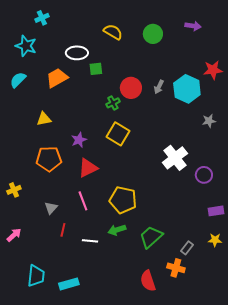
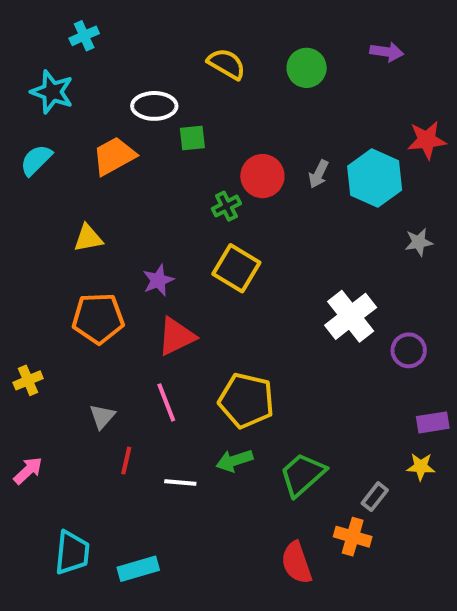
yellow star: (215, 240) -> (421, 467), moved

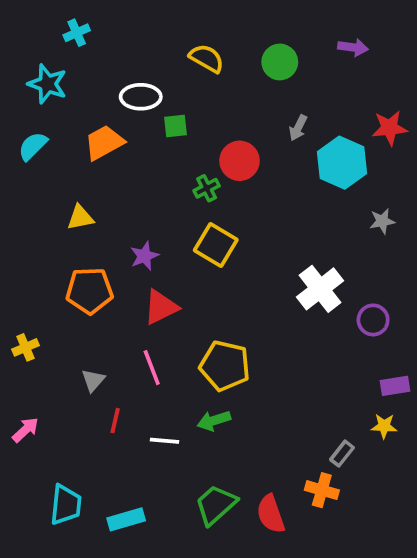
gray arrow: (319, 174) -> (298, 128), moved
green trapezoid: (303, 475) -> (216, 505), moved

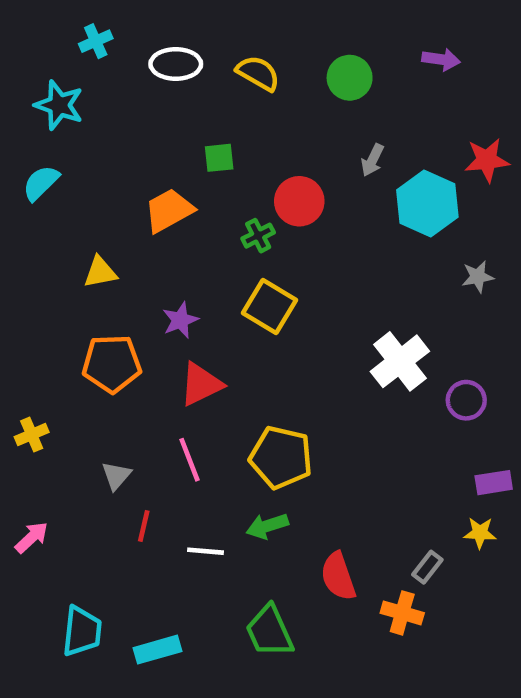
white ellipse: (141, 97) -> (176, 64), moved
orange trapezoid: (104, 142) -> (169, 210), moved
green trapezoid: (216, 505) -> (270, 631), turned -72
red semicircle: (271, 514) -> (338, 576), moved

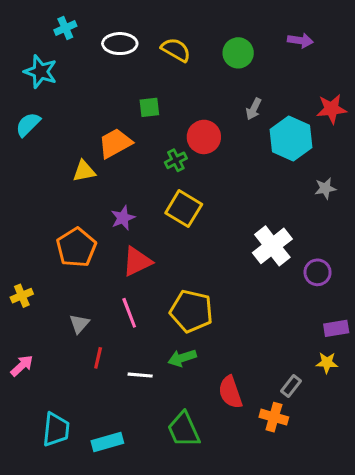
yellow triangle: (100, 272) -> (84, 171), moved
orange pentagon: (112, 364) -> (76, 247), turned -30

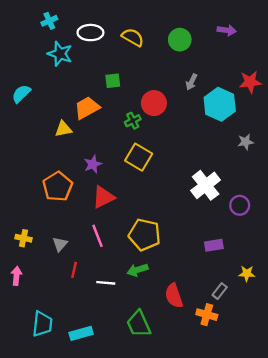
cyan star: (40, 72) -> (60, 54), moved
yellow cross: (22, 296) -> (24, 238), moved, turned 35
purple rectangle: (336, 328) -> (214, 245), moved
pink arrow: (22, 366) -> (16, 276), turned -42

